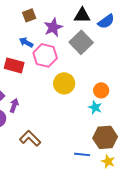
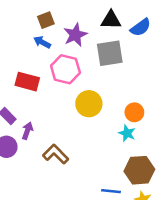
blue arrow: (26, 42) -> (42, 42), moved
gray square: (81, 42) -> (110, 53), turned 35
brown L-shape: (30, 138) -> (56, 154), moved

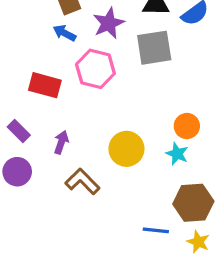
yellow circle: (89, 104) -> (126, 149), moved
purple arrow: (27, 131) -> (61, 142), moved

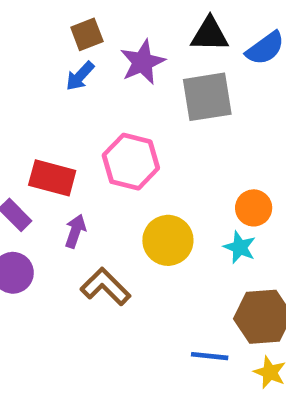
blue arrow: (64, 33) -> (80, 76), turned -75
pink hexagon: (95, 69) -> (131, 162), moved
red rectangle: (45, 85) -> (52, 178), moved

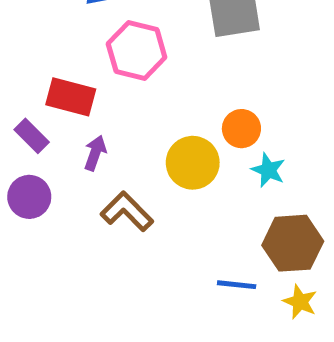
pink hexagon: (131, 162) -> (137, 51), moved
orange circle: (254, 208) -> (241, 129), moved

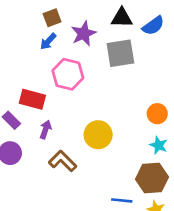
orange circle: (241, 129) -> (157, 114), moved
cyan star: (268, 170) -> (159, 145), moved

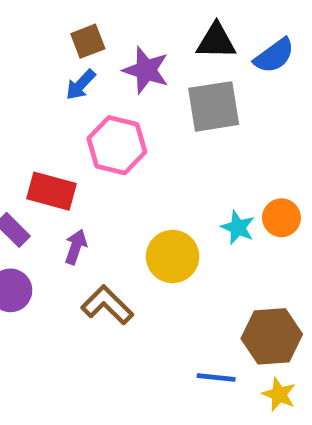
purple star: (84, 34) -> (146, 70), turned -30
cyan star: (159, 145) -> (238, 227), moved

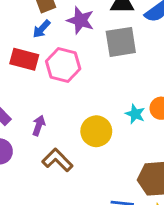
red rectangle: (52, 191) -> (24, 59), moved

